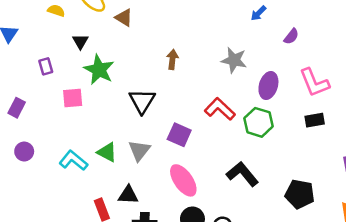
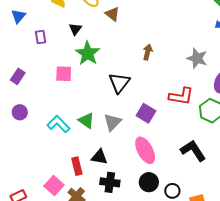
purple rectangle: (46, 66) -> (41, 37), moved
red L-shape: (220, 109) -> (181, 96), turned 140

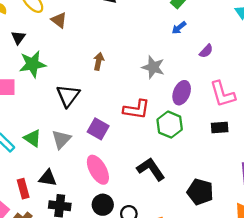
green star: (88, 53) -> (33, 64), turned 30

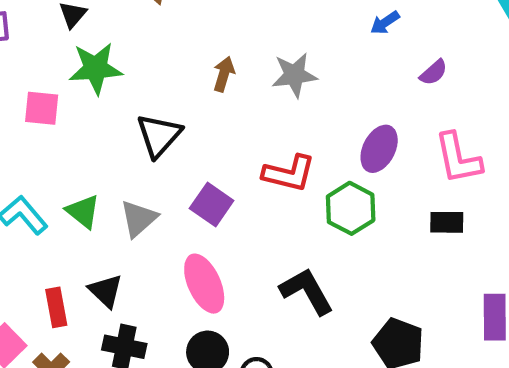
gray star: (153, 67) -> (294, 75), moved, turned -30
black triangle: (48, 178) -> (106, 291), turned 30

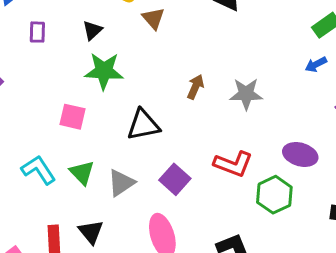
pink square: (42, 108) -> (73, 117), moved
black triangle: (159, 135) -> (143, 125), turned 30
purple ellipse: (379, 149) -> (300, 154), turned 72

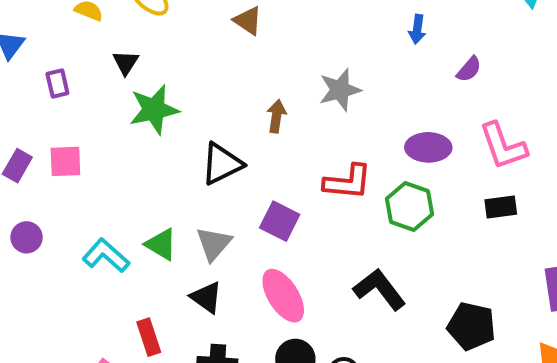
brown triangle: (153, 18) -> (248, 21), moved
blue arrow: (316, 64) -> (417, 29), turned -40
brown arrow: (195, 87) -> (276, 116), moved
pink square: (73, 117) -> (65, 161), moved
black triangle: (91, 232) -> (206, 297), moved

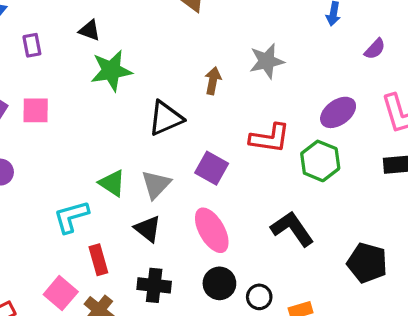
black triangle: (126, 63) -> (90, 30), turned -45
purple ellipse: (428, 147) -> (338, 112), turned -39
cyan L-shape: (106, 256) -> (71, 217), moved, turned -60

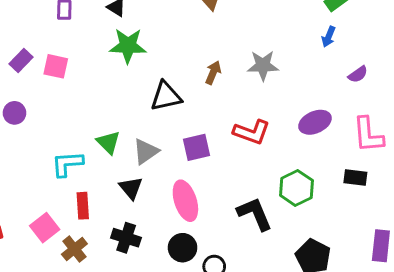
green hexagon: (320, 161) -> (296, 188), moved
purple square: (212, 168) -> (196, 147), turned 36

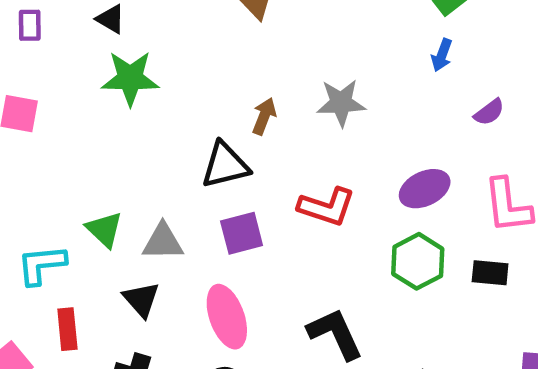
black triangle: (166, 96) -> (225, 165), moved
gray triangle: (146, 151) -> (163, 242), turned 36
green hexagon: (296, 188) -> (418, 261), moved

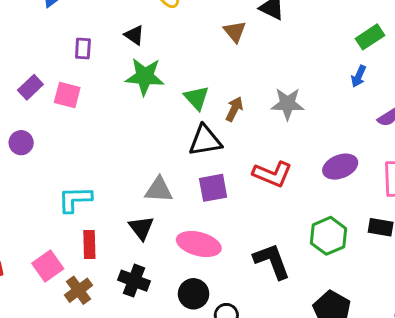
purple rectangle: (30, 25) -> (83, 49), moved
green triangle: (104, 229) -> (197, 98), moved
green hexagon: (418, 261) -> (328, 236), moved
pink ellipse: (227, 317) -> (199, 244), turned -60

